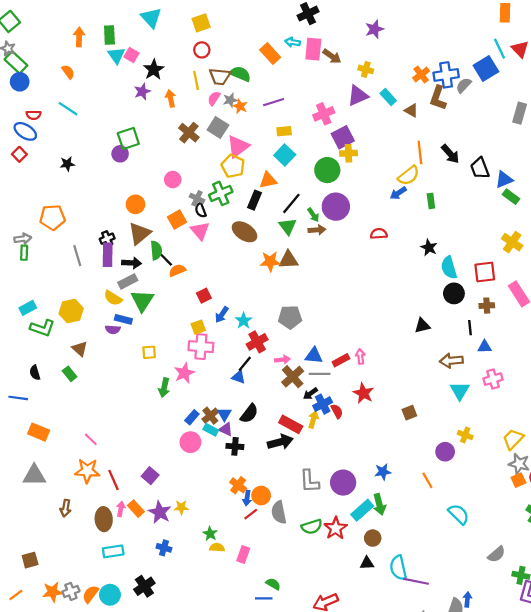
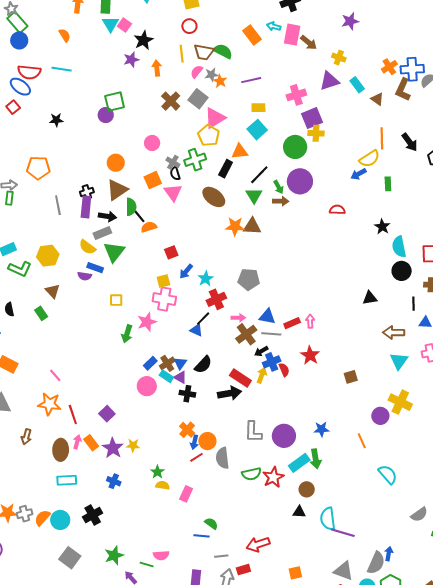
cyan line: (68, 109) -> (62, 69), turned -30
red semicircle: (34, 115) -> (29, 72), size x1.6
yellow cross: (465, 435) -> (400, 402), size x1.6

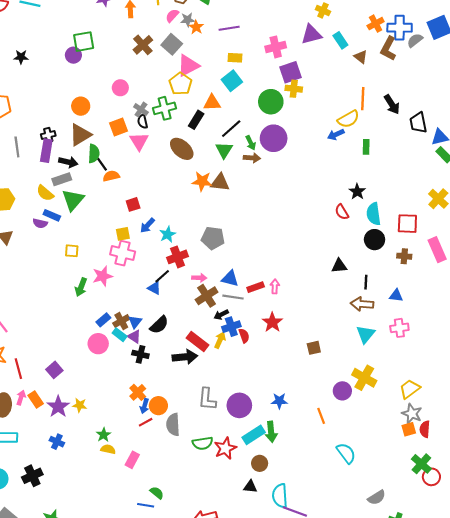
red semicircle: (337, 210) -> (342, 212), moved, turned -126
black line: (413, 304) -> (366, 282), moved

